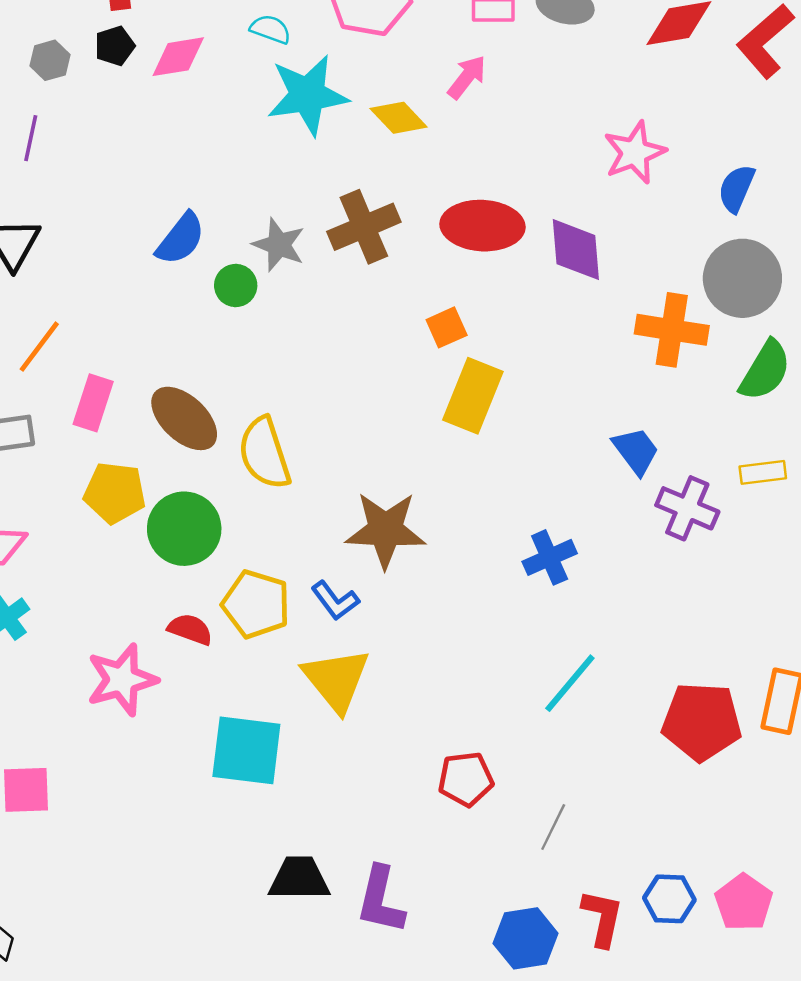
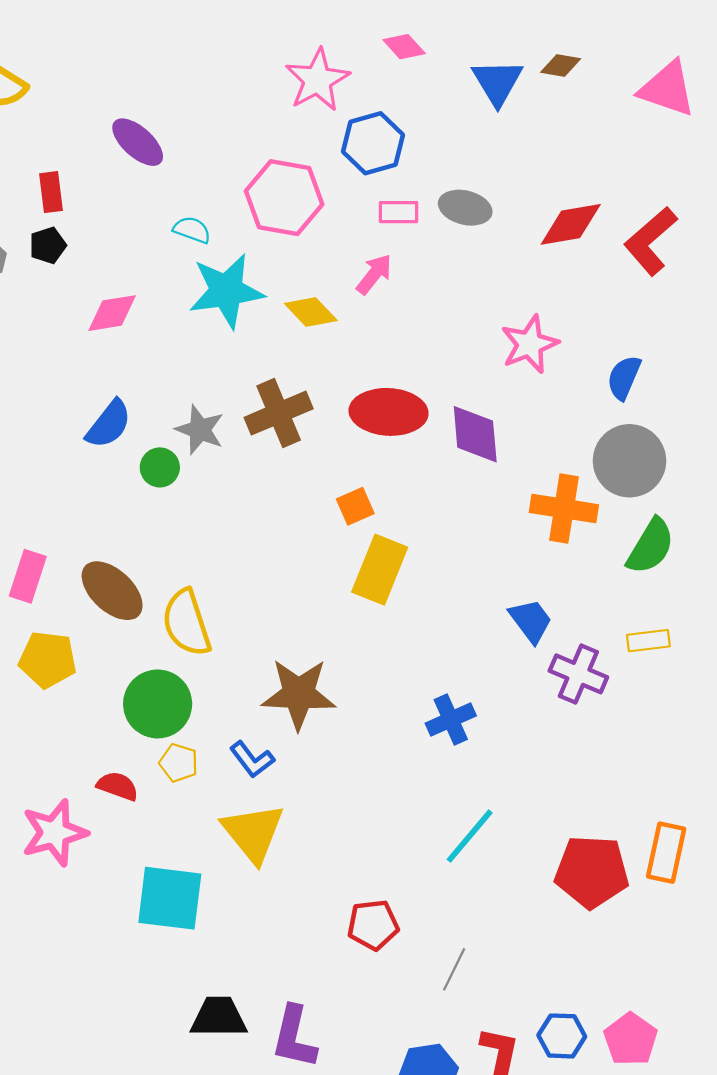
pink diamond: (178, 57) -> (112, 313), moved
green circle: (184, 529) -> (158, 704), moved
yellow pentagon: (256, 604) -> (179, 763), size x0.6

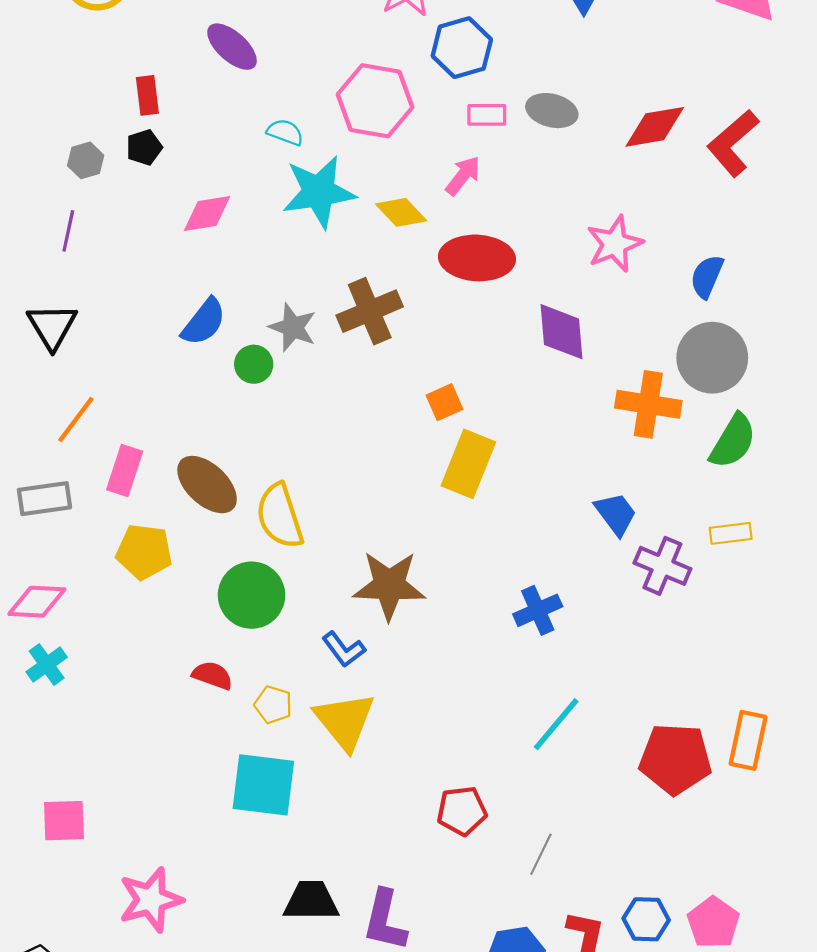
red ellipse: (389, 412) -> (477, 258), moved
yellow pentagon: (179, 763) -> (273, 705), moved
pink star: (54, 833) -> (151, 900), moved

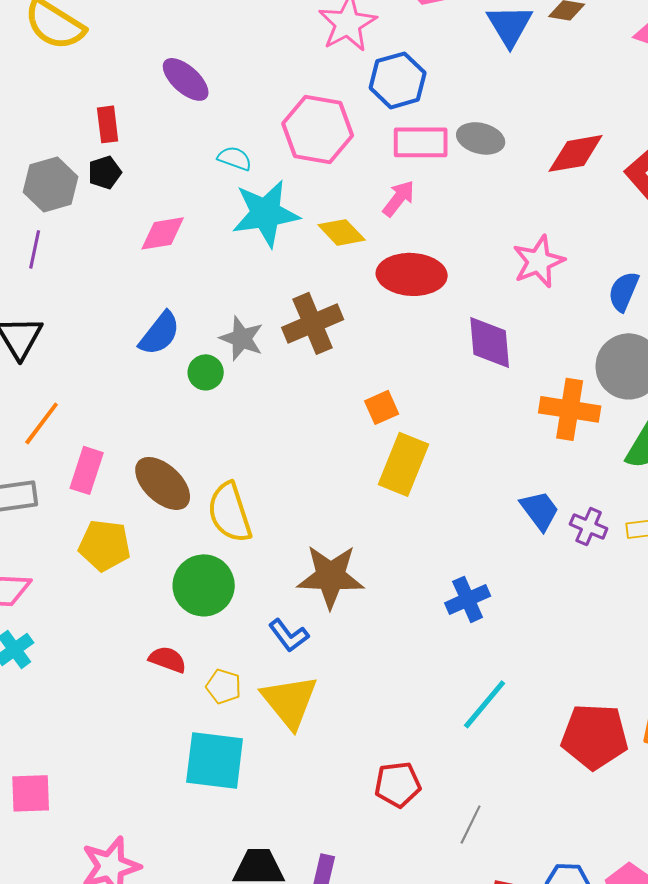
pink rectangle: (487, 115) -> (421, 142), size x1.5
gray hexagon: (86, 160) -> (51, 184), size x1.6
purple cross: (662, 566) -> (589, 526), moved, size x0.7

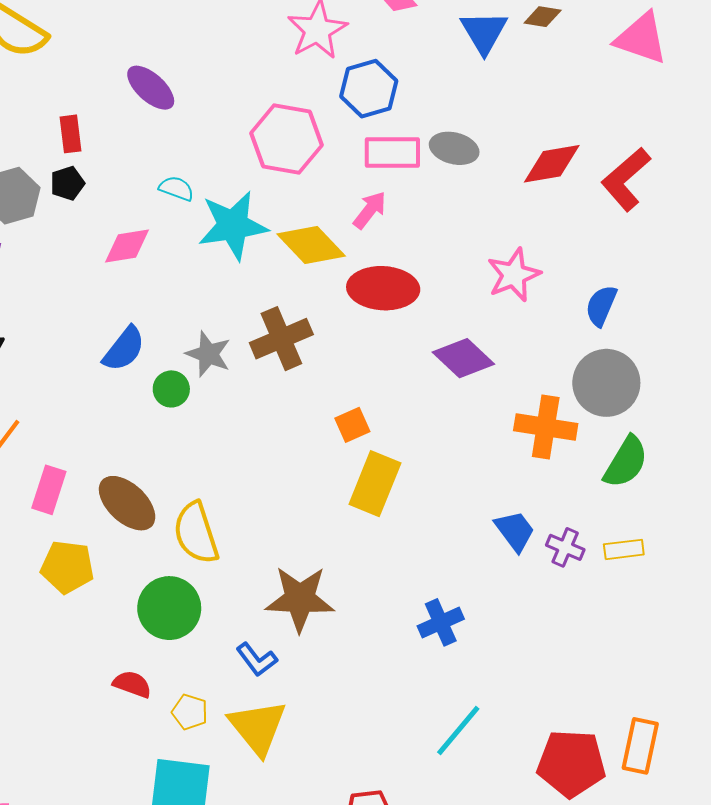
cyan semicircle: (235, 158) -> (176, 188), moved
yellow diamond: (342, 232) -> (311, 245), size x1.4
purple diamond: (490, 342) -> (463, 358), turned -42

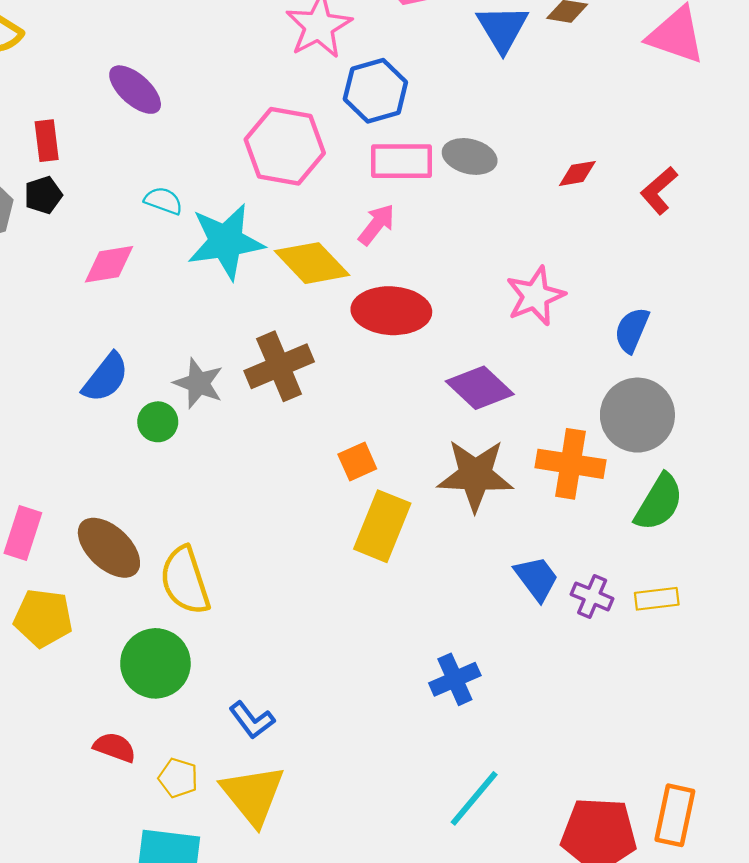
red diamond: (552, 164) -> (577, 173), size x0.6
red L-shape: (626, 179) -> (659, 191), size x0.7
brown star: (300, 599) -> (475, 475), moved

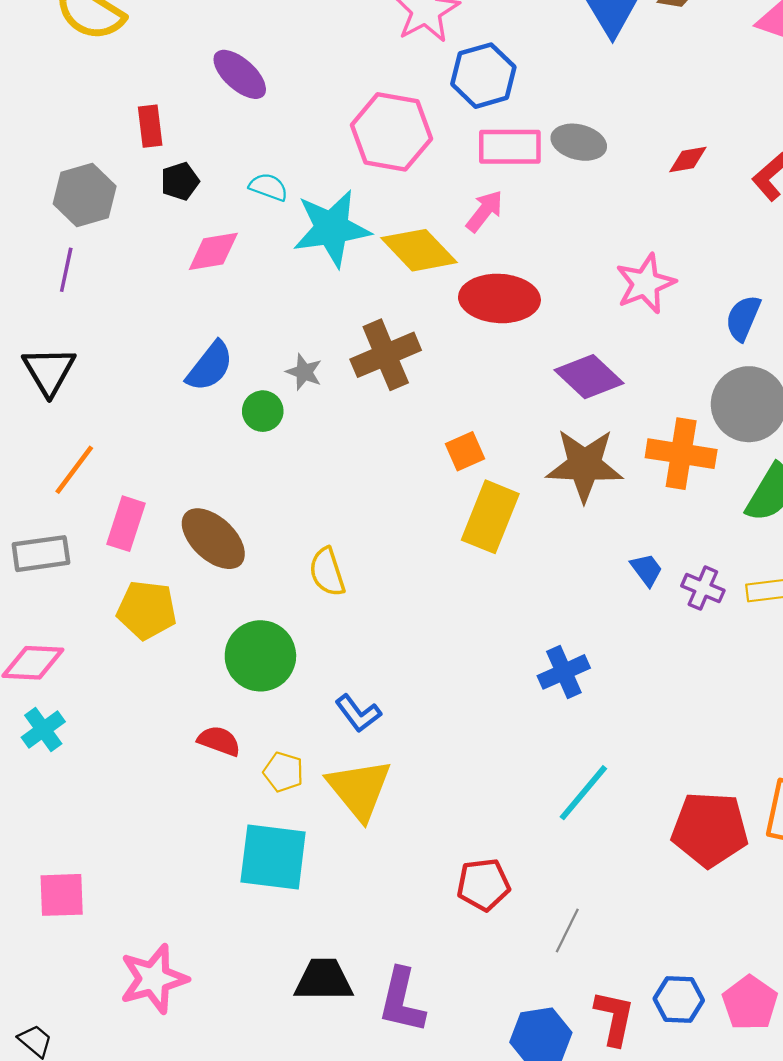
black pentagon: (43, 195) -> (180, 181), moved
gray star: (199, 383) -> (304, 372), size x0.7
blue trapezoid: (537, 578) -> (647, 570), size x0.7
yellow semicircle: (185, 581) -> (327, 572), moved, size x0.7

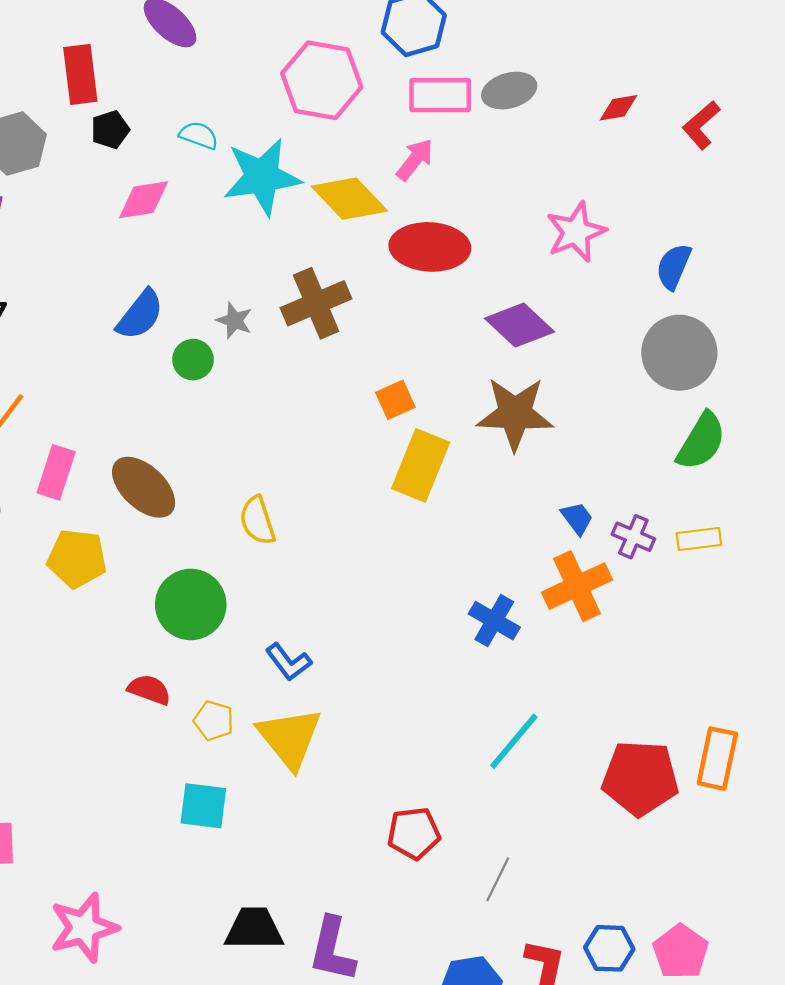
red rectangle: (150, 126) -> (80, 74), size x1.4
gray ellipse: (579, 142) -> (509, 91), turned -30
orange cross: (681, 454) -> (577, 586), moved, turned -34
blue cross: (564, 672) -> (494, 621), turned -36
cyan square: (273, 857) -> (203, 806), size x0.7

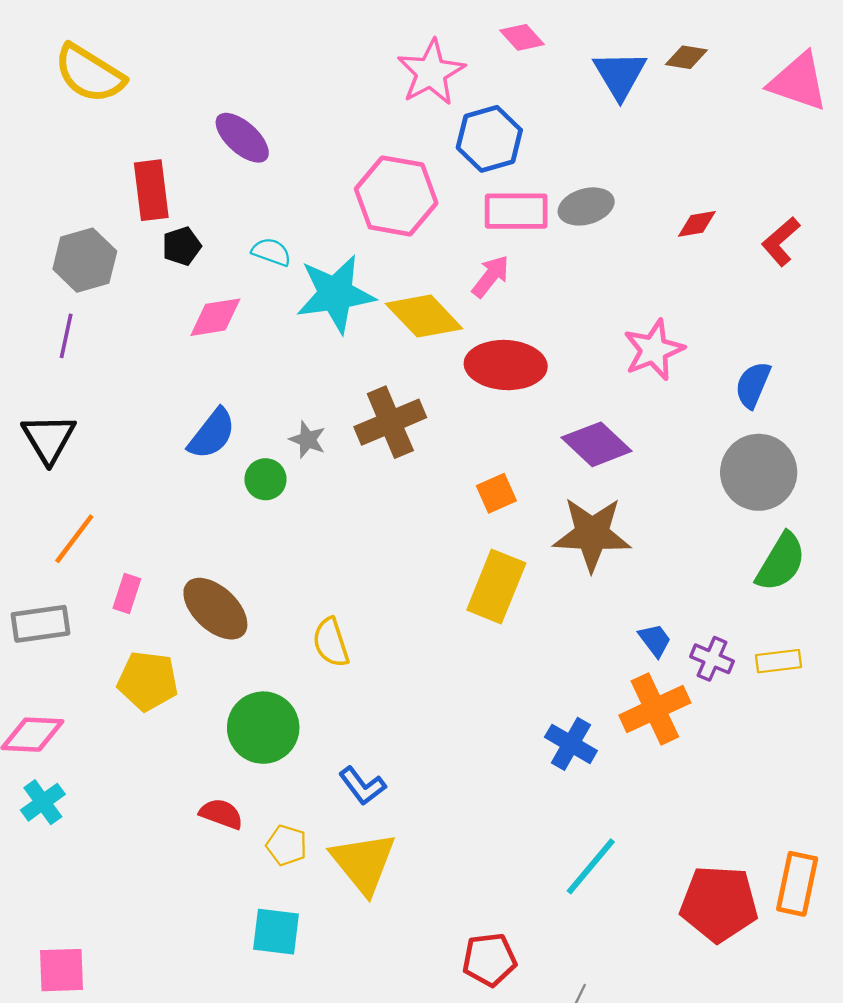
orange square: (395, 400) -> (496, 493), moved
pink rectangle: (56, 472) -> (127, 594), size x0.7

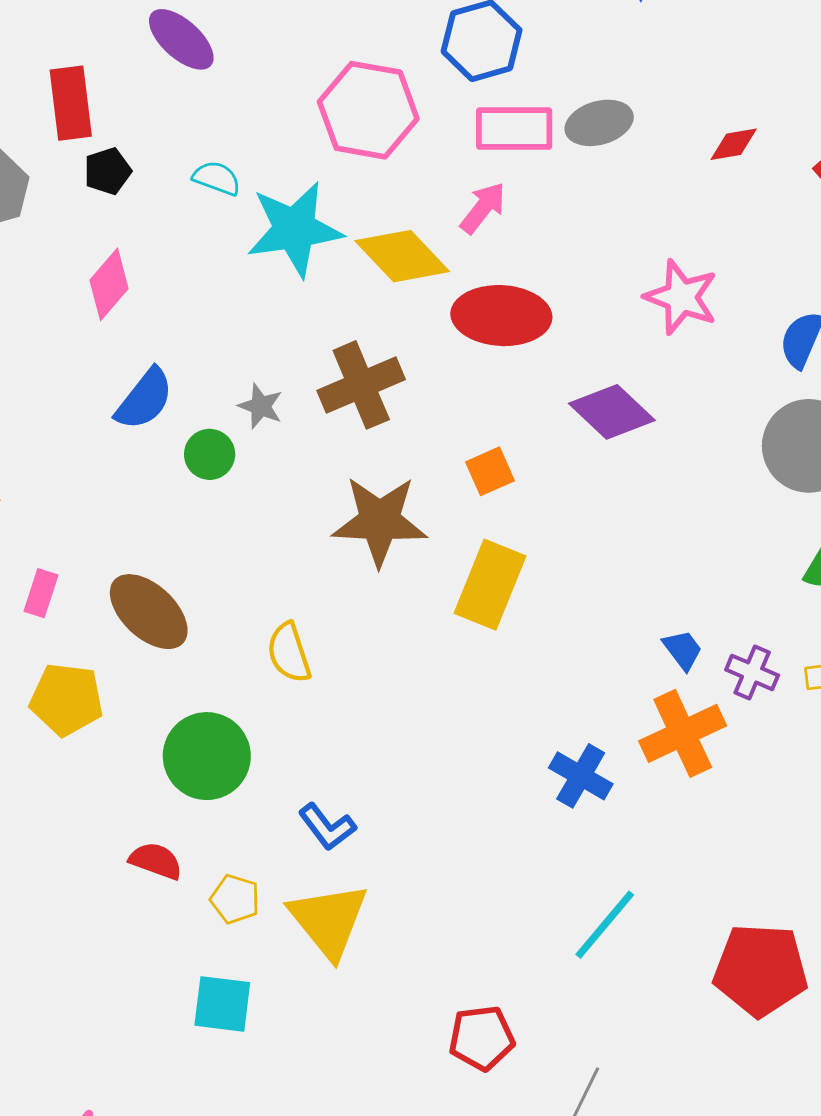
pink diamond: (215, 317) -> (109, 284), moved, turned -40
pink star: (654, 350) -> (681, 297), turned -30
brown star: (592, 534) -> (380, 521), moved

